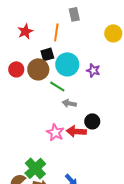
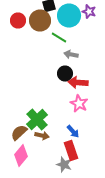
purple star: (93, 70) -> (89, 12), moved
black circle: (92, 121) -> (65, 74), moved
pink star: (55, 132) -> (79, 104), moved

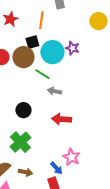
black circle: (65, 74) -> (23, 110), moved
pink star: (79, 104) -> (71, 157), moved
green cross: (37, 120) -> (20, 142), moved

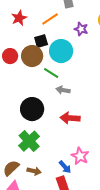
orange line: (41, 20) -> (50, 19), turned 48
purple star: (72, 48) -> (81, 29), moved
black circle: (23, 110) -> (32, 109), size x1.5

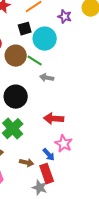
brown circle: (32, 56) -> (16, 56), moved
red arrow: (70, 118) -> (54, 119), moved
brown arrow: (34, 171) -> (27, 163), moved

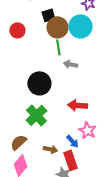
cyan circle: (45, 39) -> (80, 26), moved
brown circle: (16, 56) -> (57, 27), moved
green line: (35, 61) -> (58, 47), turned 49

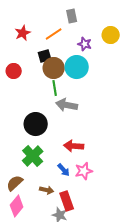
gray arrow: (70, 64) -> (67, 105), size x1.5
pink star: (87, 130) -> (84, 171), turned 30
blue arrow: (72, 141) -> (64, 170), moved

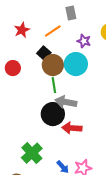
black square: (45, 56) -> (44, 53), turned -32
black circle: (36, 124) -> (53, 114), moved
red arrow: (74, 146) -> (72, 128), moved

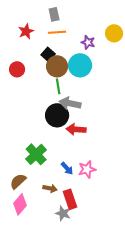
gray rectangle: (71, 13) -> (54, 14), moved
orange line: (53, 31) -> (57, 32), turned 30

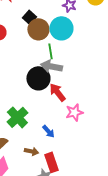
green line: (58, 86) -> (50, 51), moved
red arrow: (76, 129) -> (57, 92), turned 48
pink star: (87, 169) -> (74, 112), moved

